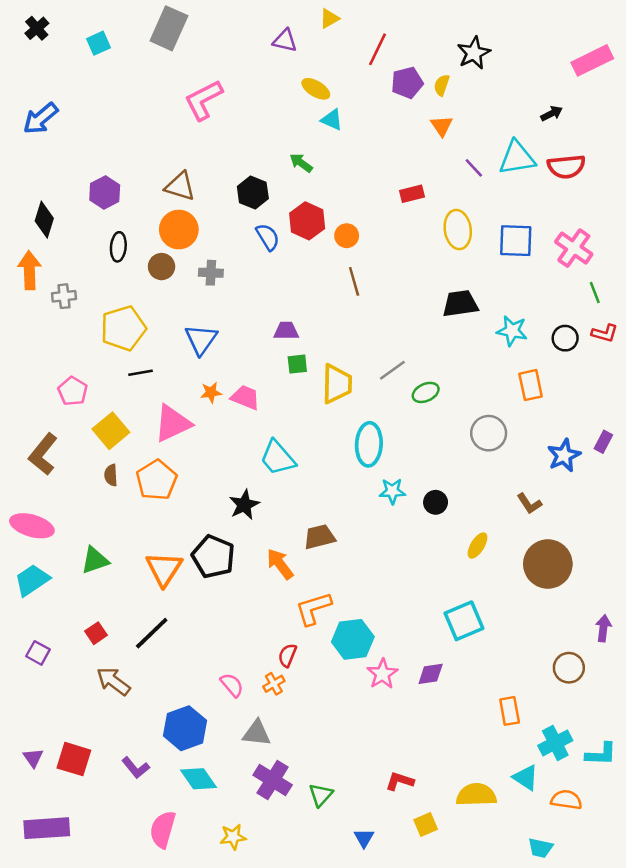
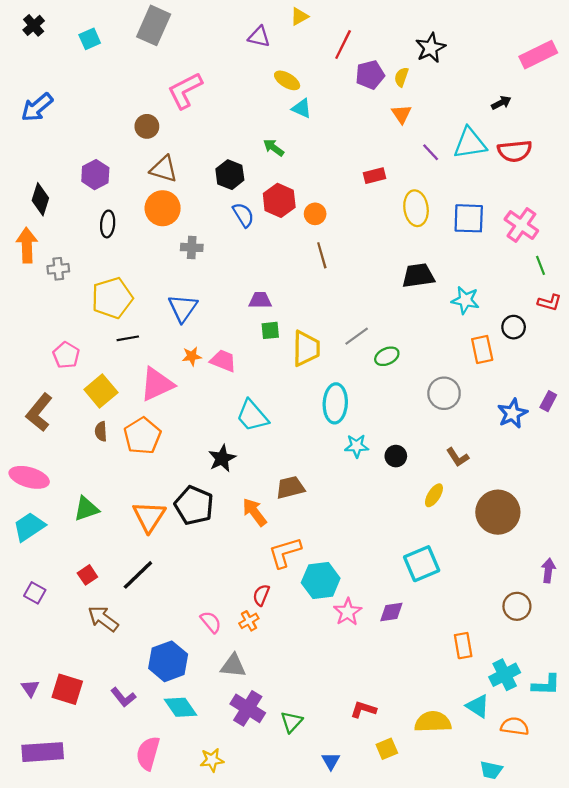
brown circle: (162, 267) -> (147, 126), moved
black circle: (565, 338) -> (514, 327), moved
brown L-shape: (529, 504) -> (457, 457), moved

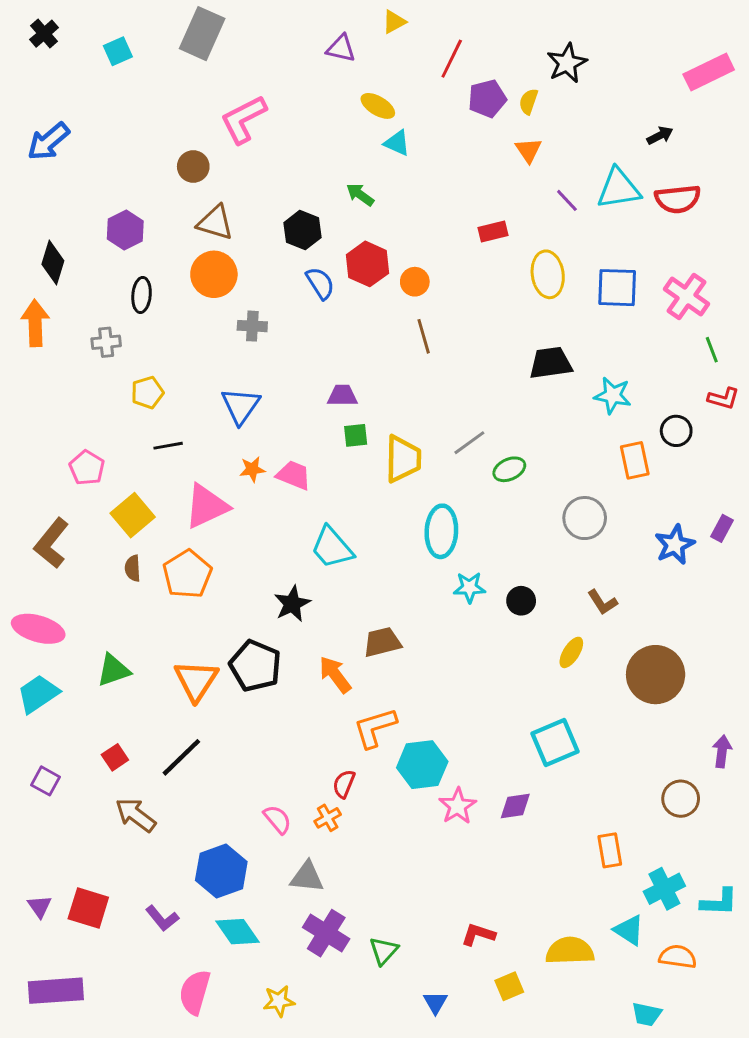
gray cross: (58, 269) -> (106, 342), moved
yellow pentagon: (112, 298) -> (147, 392), size x0.6

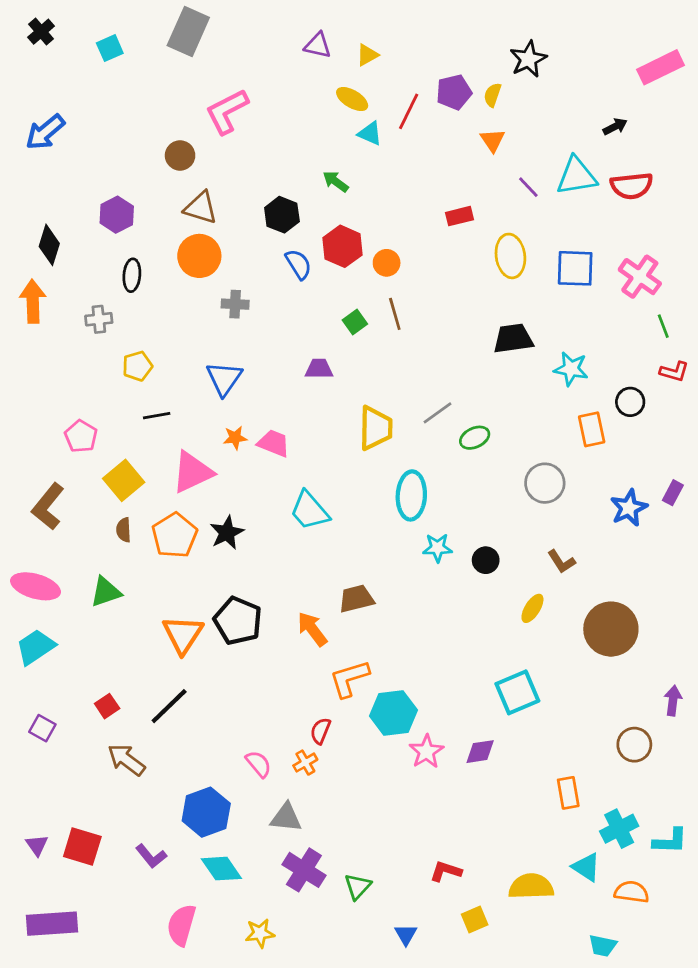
yellow triangle: (394, 22) -> (367, 55), moved
red line: (452, 59) -> (409, 111), moved
green square: (356, 435) -> (355, 322), moved, turned -30
black star: (292, 604) -> (227, 533), moved
green triangle: (113, 670) -> (106, 592), moved

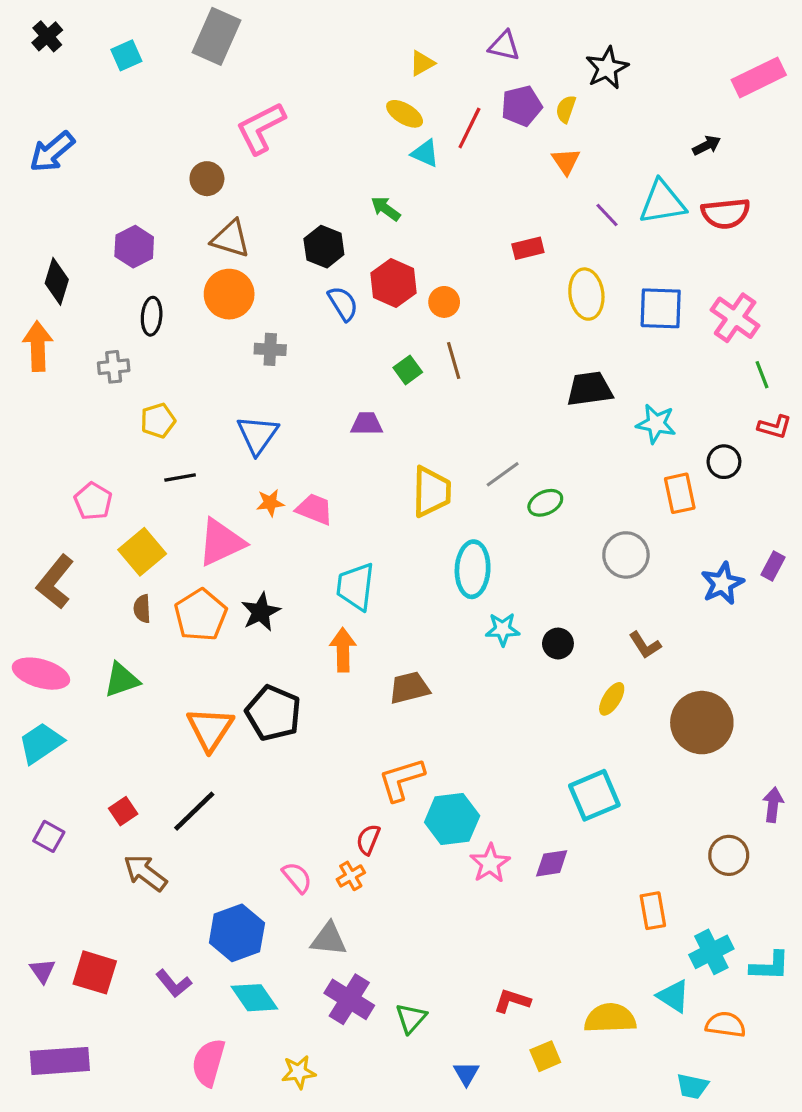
purple triangle: (318, 45) -> (504, 46), moved
cyan trapezoid: (309, 511) -> (356, 587), turned 48
orange arrow: (312, 629) -> (343, 650), moved, turned 36

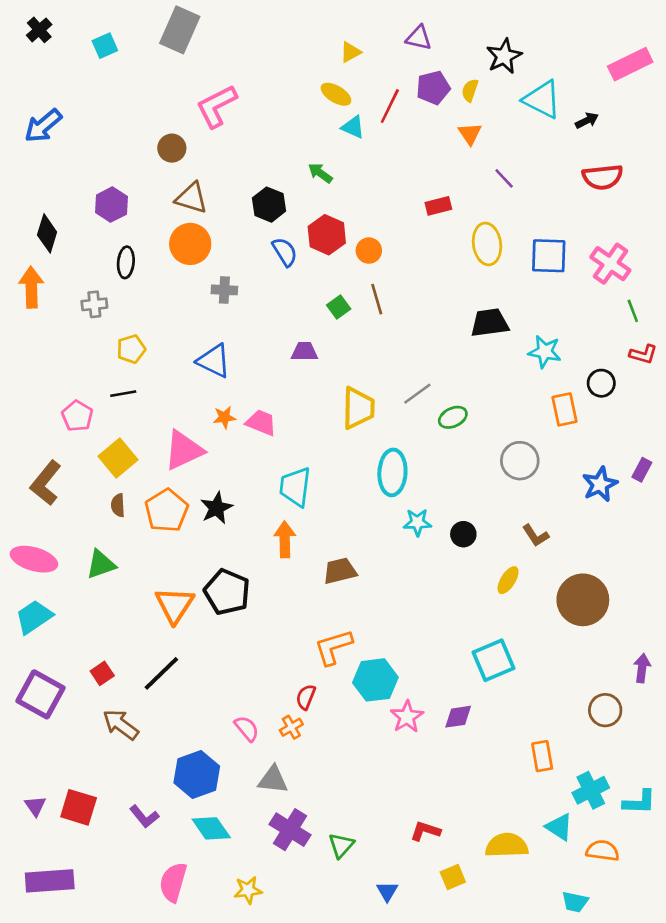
cyan triangle: (662, 202) -> (542, 100), moved, turned 36
blue triangle: (258, 435) -> (214, 361), turned -39
black line: (180, 477) -> (123, 394), moved
purple square: (49, 836) -> (41, 694), size x1.8

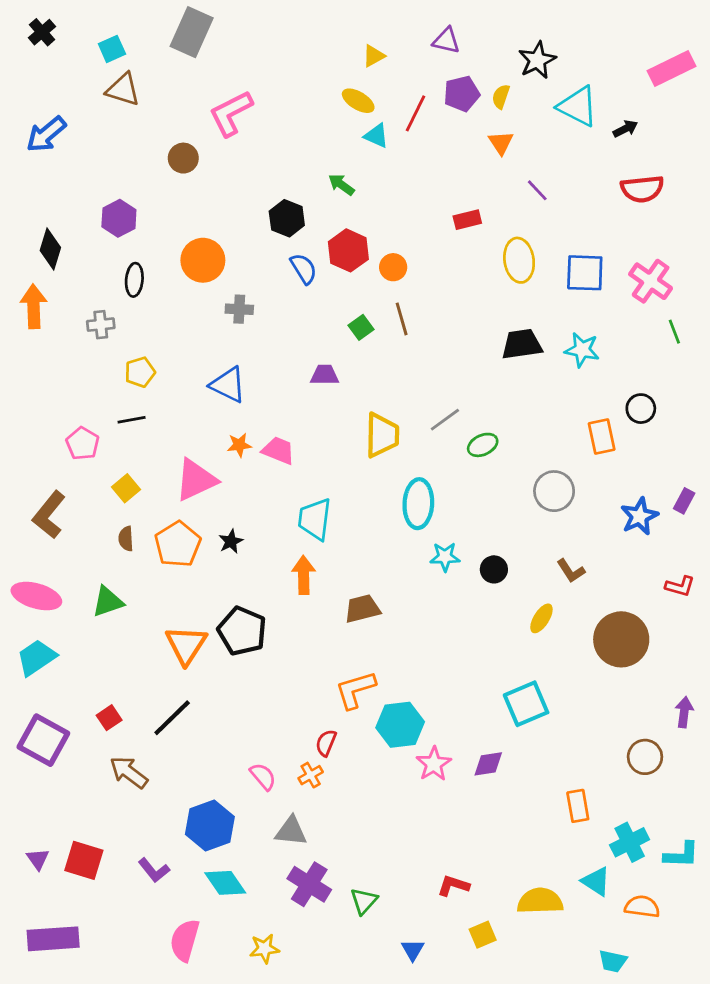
brown triangle: (192, 198) -> (123, 90), moved
cyan star: (545, 352) -> (582, 350), moved
red L-shape: (643, 354) -> (680, 586), moved
yellow square: (118, 458) -> (126, 488), size x0.7
black star: (216, 508) -> (231, 541), size x0.7

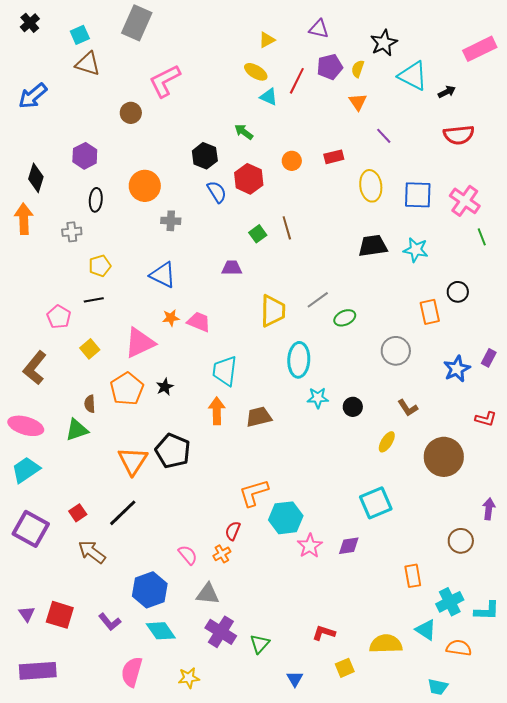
orange circle: (393, 267) -> (292, 161), moved
brown semicircle: (126, 539) -> (90, 404), moved
brown trapezoid: (362, 609) -> (259, 417), moved

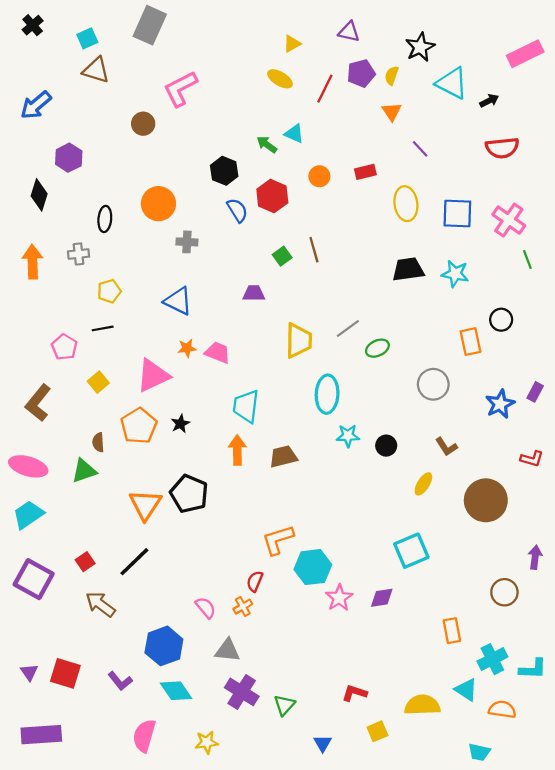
cyan triangle: (269, 97) -> (294, 134), moved
purple hexagon: (85, 156) -> (69, 158), moved
orange arrow: (24, 219) -> (33, 262), moved

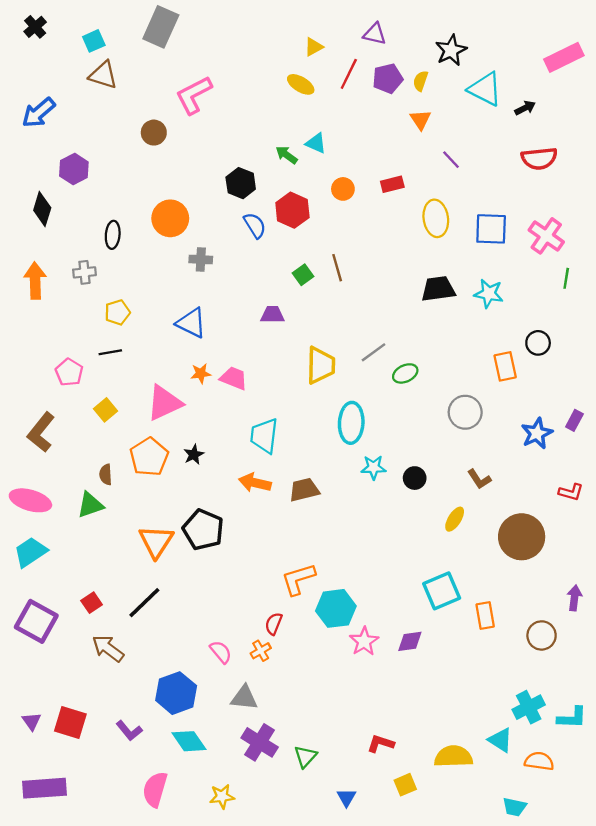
red line: (325, 89) -> (349, 74), moved
green line: (527, 259) -> (566, 278), turned 30
orange arrow: (237, 450) -> (255, 483), turned -76
orange rectangle: (452, 631) -> (485, 615), moved

